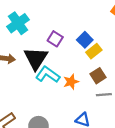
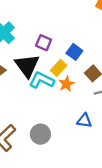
blue square: (85, 40) -> (74, 52), moved
yellow rectangle: (94, 51) -> (59, 68), moved

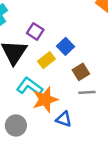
cyan L-shape: (42, 80) -> (30, 86), moved
orange star: (66, 84) -> (45, 99), moved, size x1.5

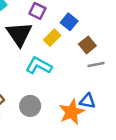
orange star: (45, 99) -> (72, 112), moved
blue triangle: (64, 119) -> (87, 101), moved

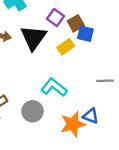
blue square: (69, 22) -> (85, 34), turned -35
brown square: (87, 45) -> (76, 23), moved
cyan L-shape: (39, 66) -> (54, 87), moved

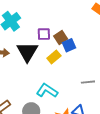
purple square: (56, 17) -> (44, 34), turned -32
blue square: (85, 34) -> (69, 45), turned -32

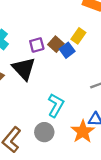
yellow rectangle: (54, 57) -> (78, 36), moved
cyan L-shape: (47, 91) -> (56, 105), turned 100

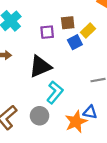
brown square: (56, 44) -> (68, 23), moved, turned 32
black triangle: (24, 69) -> (40, 66), moved, turned 40

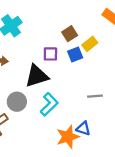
brown square: (68, 23) -> (70, 34), turned -32
purple square: (47, 32) -> (50, 54), moved
gray circle: (40, 116) -> (17, 102), moved

